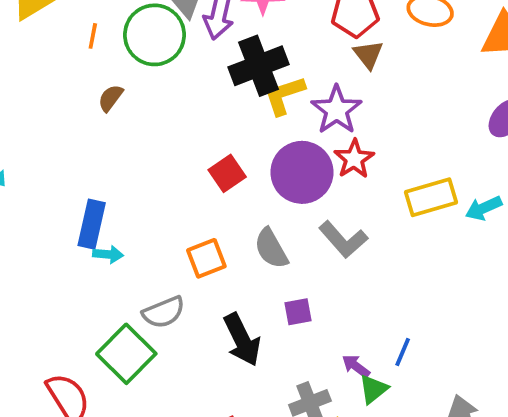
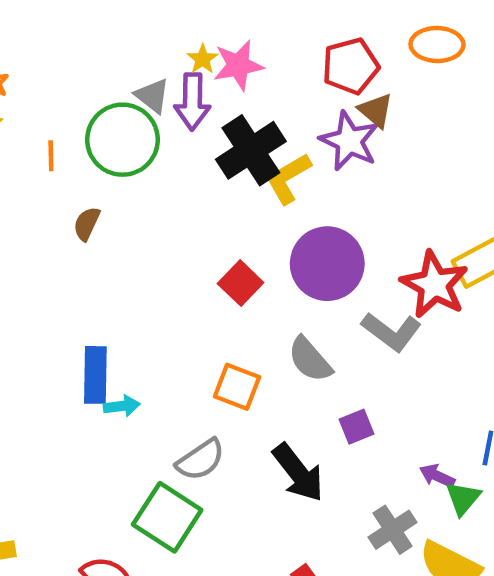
purple star: (337, 110) -> (349, 141), moved
red star: (354, 159) -> (434, 285), moved, size x1.4
orange square: (206, 258) -> (237, 387), turned -36

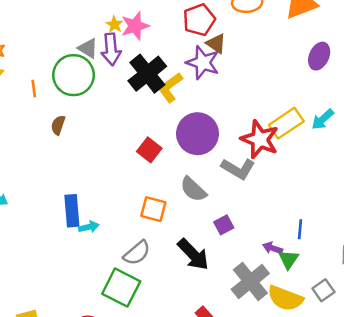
gray cross: (393, 530) -> (250, 281), size x1.4

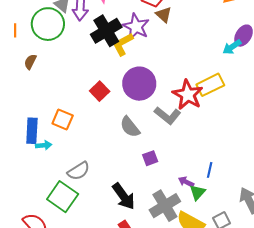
purple star: (203, 63) -> (136, 27), moved
cyan arrow: (323, 119) -> (232, 47), moved
orange square: (153, 209) -> (63, 120), moved
black arrow: (193, 254) -> (124, 196), moved

